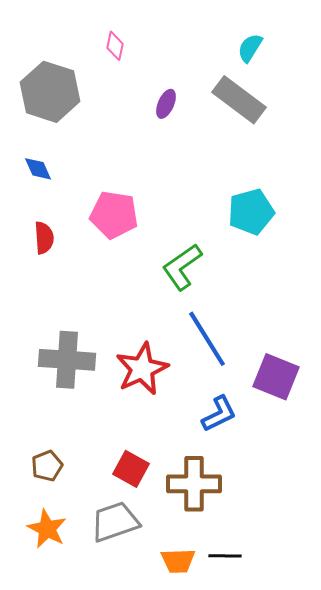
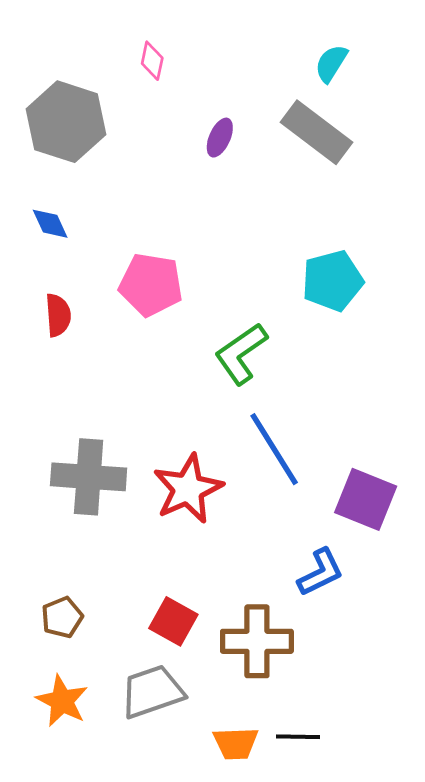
blue L-shape: (219, 414) -> (321, 572), moved

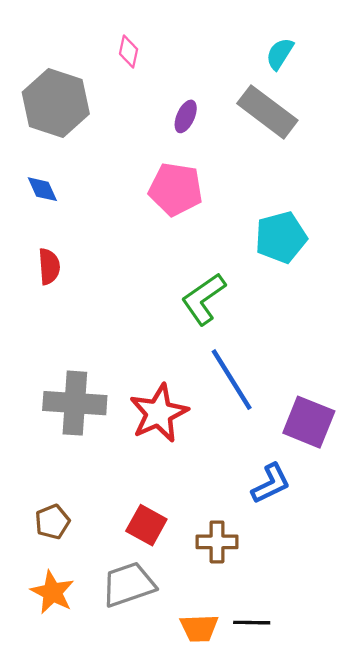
pink pentagon: (151, 285) -> (176, 189), moved
brown cross: (257, 641) -> (217, 542), size x0.7

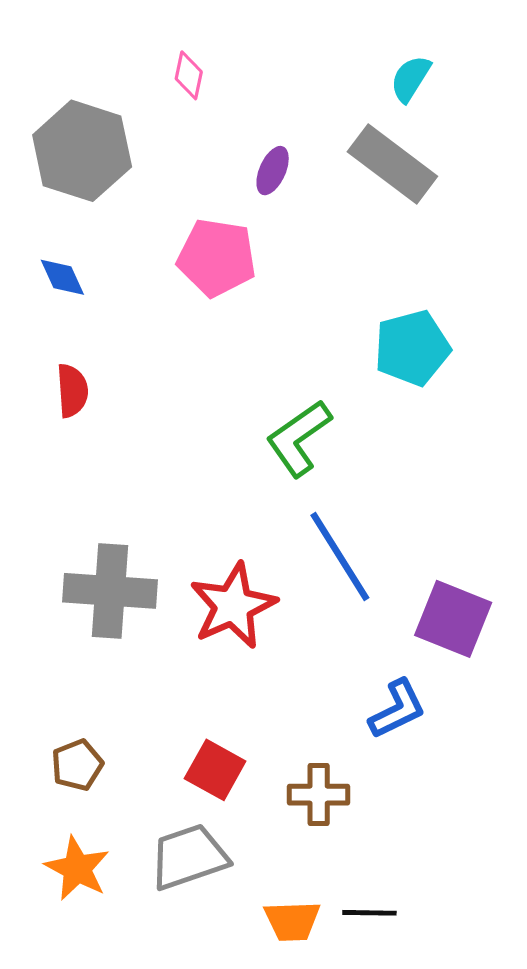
pink pentagon: (176, 189) -> (217, 258), moved

